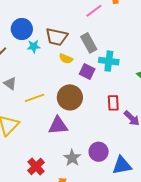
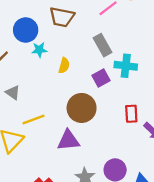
brown trapezoid: (56, 37) -> (62, 17), moved
yellow semicircle: (66, 59) -> (64, 66), moved, turned -96
purple square: (87, 72) -> (101, 78), turned 35
yellow line: (35, 98) -> (33, 119), moved

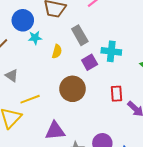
gray rectangle: (103, 45) -> (80, 35), moved
purple triangle: (68, 140) -> (55, 131), moved

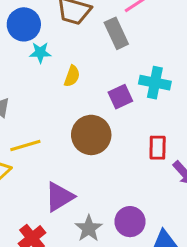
gray rectangle: (80, 35) -> (116, 33), moved
purple triangle: (55, 131) -> (59, 197), turned -30

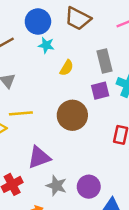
gray rectangle: (116, 33) -> (105, 61), moved
gray star: (89, 228) -> (56, 186), turned -30

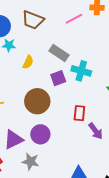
gray rectangle: (105, 61) -> (59, 53), turned -36
purple circle: (89, 187) -> (40, 134), moved

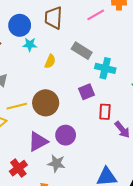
brown trapezoid: (33, 20) -> (53, 18), turned 75
purple square: (58, 78) -> (87, 92), moved
brown circle: (37, 101) -> (46, 103), moved

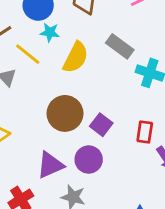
yellow semicircle: (50, 61) -> (76, 57), size x1.6
purple square: (87, 92) -> (101, 125), moved, turned -35
yellow line: (17, 106) -> (28, 54), moved, turned 48

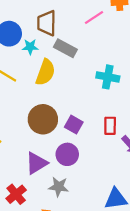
cyan star: (50, 32) -> (30, 47), moved
gray rectangle: (120, 46) -> (65, 48), moved

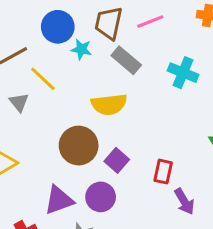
pink line: (94, 17) -> (150, 22), moved
yellow semicircle: (45, 72) -> (109, 104), moved, turned 52
cyan cross: (108, 77) -> (183, 73), moved

